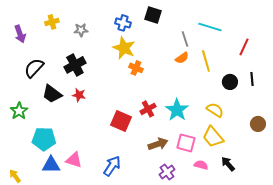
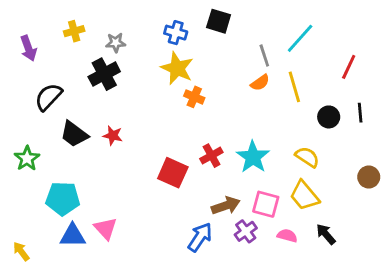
cyan line: (210, 27) -> (300, 38), turned -65
black cross: (75, 65) -> (104, 74), moved
pink triangle: (74, 160) -> (106, 228), turned 30
blue arrow: (112, 166) -> (200, 237), moved
purple cross: (167, 172) -> (246, 231), moved

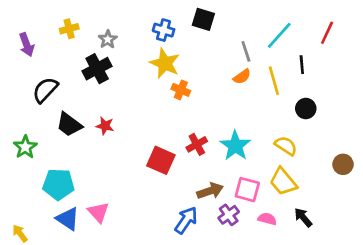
gray star: (116, 43) -> (108, 39), turned -30
red line: (349, 67) -> (327, 33), moved
black line: (360, 113) -> (302, 65), moved
blue triangle: (73, 236) -> (68, 219), turned 35

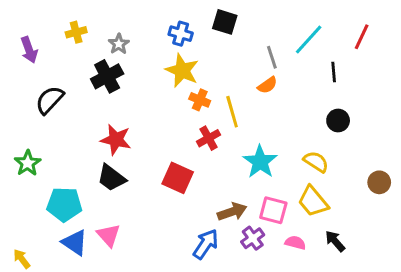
yellow line: (274, 81) -> (232, 112), moved
black trapezoid: (69, 124) -> (111, 178), moved
red star: (105, 126) -> (116, 140), size x1.5
red cross: (197, 144) -> (209, 138), moved

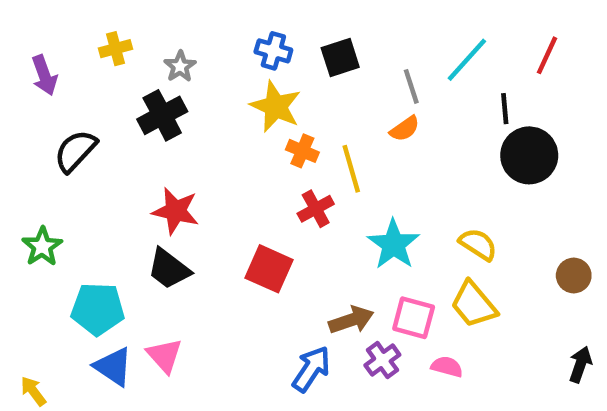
black square: (225, 22) -> (340, 58), moved, turned -35
black circle: (338, 121) -> (529, 155), moved, size x1.6
black arrow: (335, 241) -> (580, 364), moved, turned 60

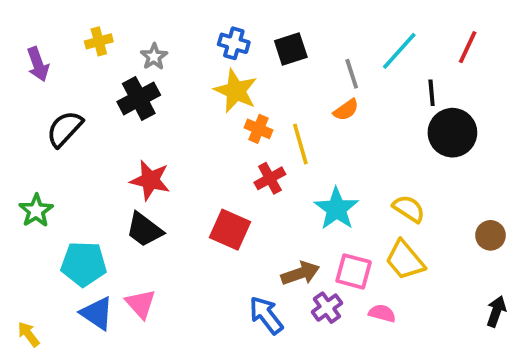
blue arrow: (311, 369) -> (266, 315), turned -72

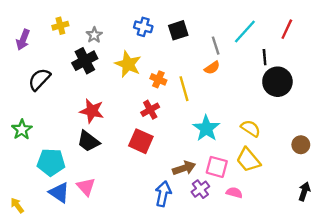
purple arrow: (38, 64) -> (23, 40), turned 42
yellow star: (236, 91) -> (128, 64), moved
red cross: (270, 178) -> (150, 110), moved
blue arrow: (266, 315) -> (163, 194), turned 50

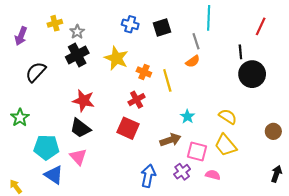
cyan line: (245, 32) -> (209, 18), moved, turned -40
gray star: (94, 35) -> (77, 32), moved
cyan star: (206, 128) -> (187, 117), size x0.6
brown arrow: (184, 168) -> (170, 140), moved
pink triangle: (86, 187) -> (78, 157), moved

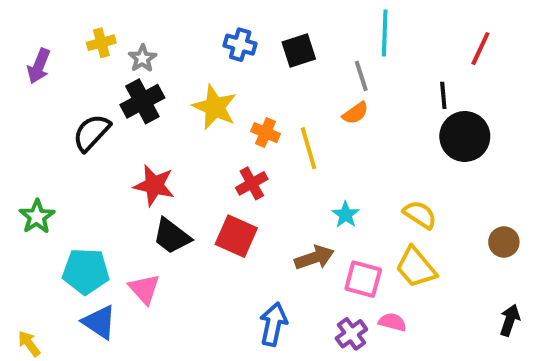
black semicircle: (36, 72) -> (92, 133), moved
black trapezoid: (80, 128) -> (172, 236), moved
purple cross: (182, 172) -> (351, 334), moved

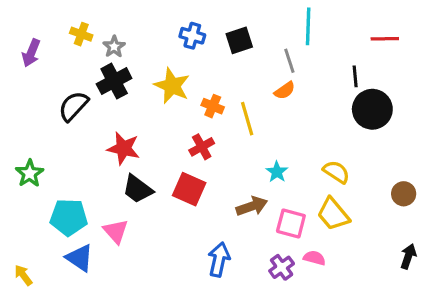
yellow cross: (101, 43) -> (81, 34), turned 35
red line: (480, 49) -> (385, 39), turned 64

